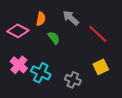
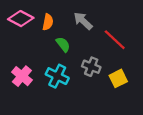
pink diamond: (18, 31) -> (21, 19), moved
cyan cross: (41, 73) -> (57, 76), moved
gray cross: (73, 80) -> (91, 67), moved

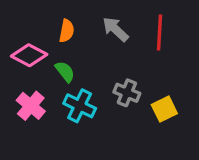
pink diamond: (21, 19) -> (29, 55), moved
red line: (115, 40) -> (159, 32), moved, turned 50
green semicircle: (63, 44) -> (65, 72), moved

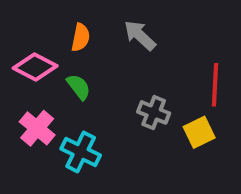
red line: (159, 32) -> (215, 85), moved
cyan cross: (80, 106) -> (81, 152), moved

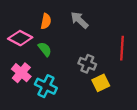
yellow square: (199, 132) -> (101, 83), moved

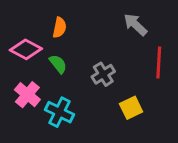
gray arrow: (79, 20) -> (135, 25), moved
gray cross: (87, 64) -> (103, 74), moved, turned 36

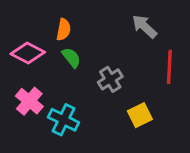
green semicircle: (58, 64) -> (71, 58), moved

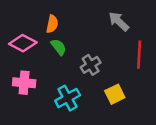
pink cross: (29, 101) -> (24, 83), turned -35
cyan cross: (64, 120) -> (68, 98), moved, turned 35

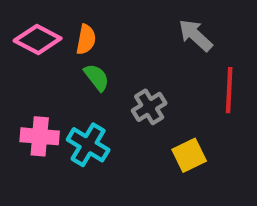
pink diamond: (23, 43) -> (38, 40), moved
cyan cross: (68, 98) -> (88, 145), moved, turned -30

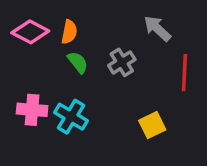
gray cross: (149, 107) -> (122, 62), moved

